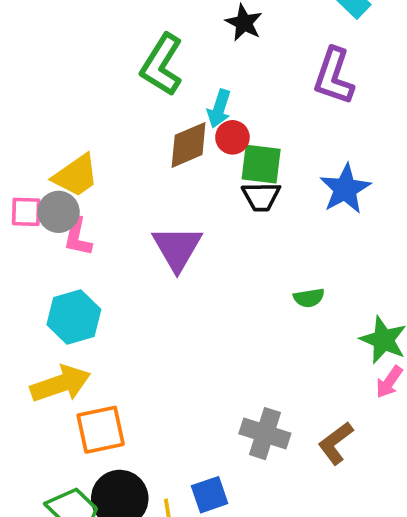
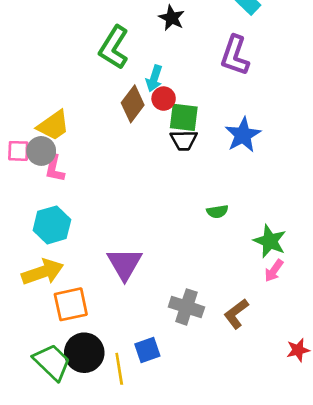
brown diamond: (189, 145) -> (133, 104), turned -30
purple triangle: (177, 248) -> (125, 264), moved

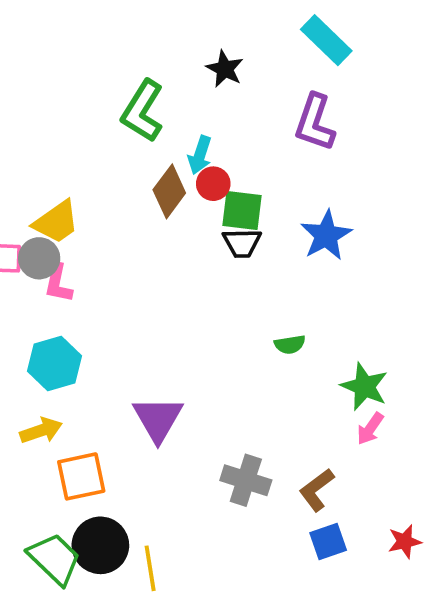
yellow arrow: (43, 272) -> (41, 431), size x0.7
blue square: (147, 350) -> (328, 542), moved

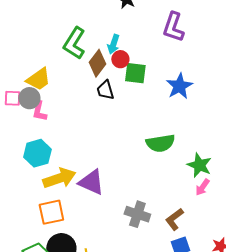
green L-shape: (142, 111) -> (74, 43), moved
black trapezoid: (242, 243) -> (105, 90), moved, turned 75
green semicircle: (290, 344) -> (160, 143), size x1.8
purple triangle: (158, 419) -> (91, 182), turned -36
yellow arrow: (41, 431) -> (59, 178), moved, size x1.5

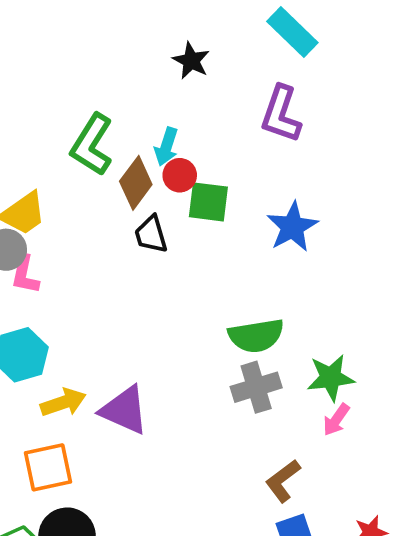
green star: (199, 165) -> (331, 378), turned -30
yellow arrow: (59, 178) -> (63, 402), size x0.7
gray cross: (137, 214) -> (256, 387), moved, turned -35

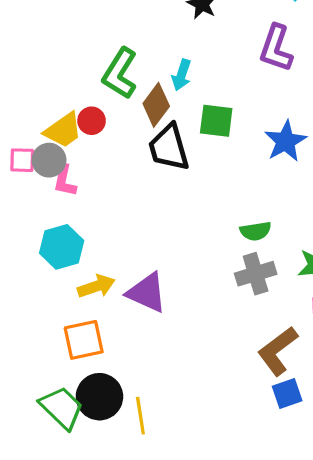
red circle: (180, 175) -> (92, 121), moved
black trapezoid: (151, 234) -> (169, 148), size x1.5
green semicircle: (256, 336) -> (256, 231), size x0.7
brown L-shape: (283, 481) -> (278, 351), size x1.4

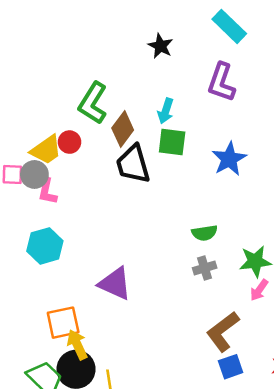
cyan arrow: (181, 75) -> (166, 111), moved
gray cross: (256, 274) -> (205, 268), size x0.7
yellow arrow: (96, 286) -> (77, 345), moved, turned -96

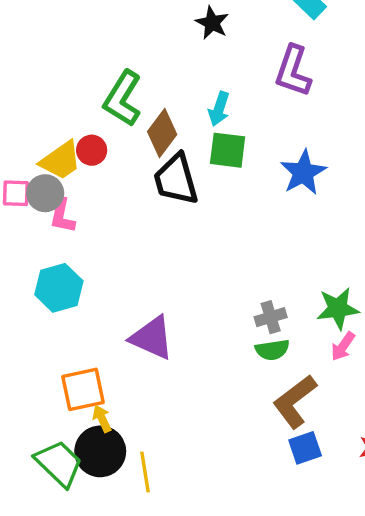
green semicircle: (205, 233) -> (272, 350), moved
yellow arrow: (77, 345) -> (102, 419), size x0.7

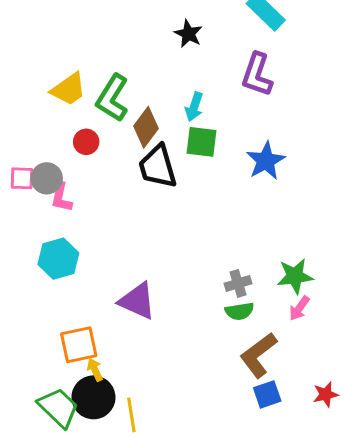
yellow trapezoid: (61, 160) -> (69, 89), moved

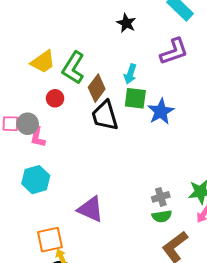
purple L-shape: (257, 75) -> (174, 52), turned -128
blue star: (266, 161) -> (161, 112), moved

